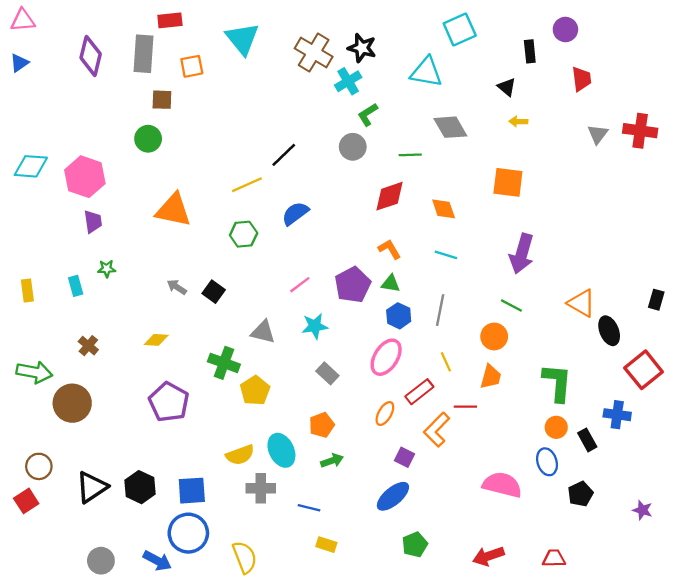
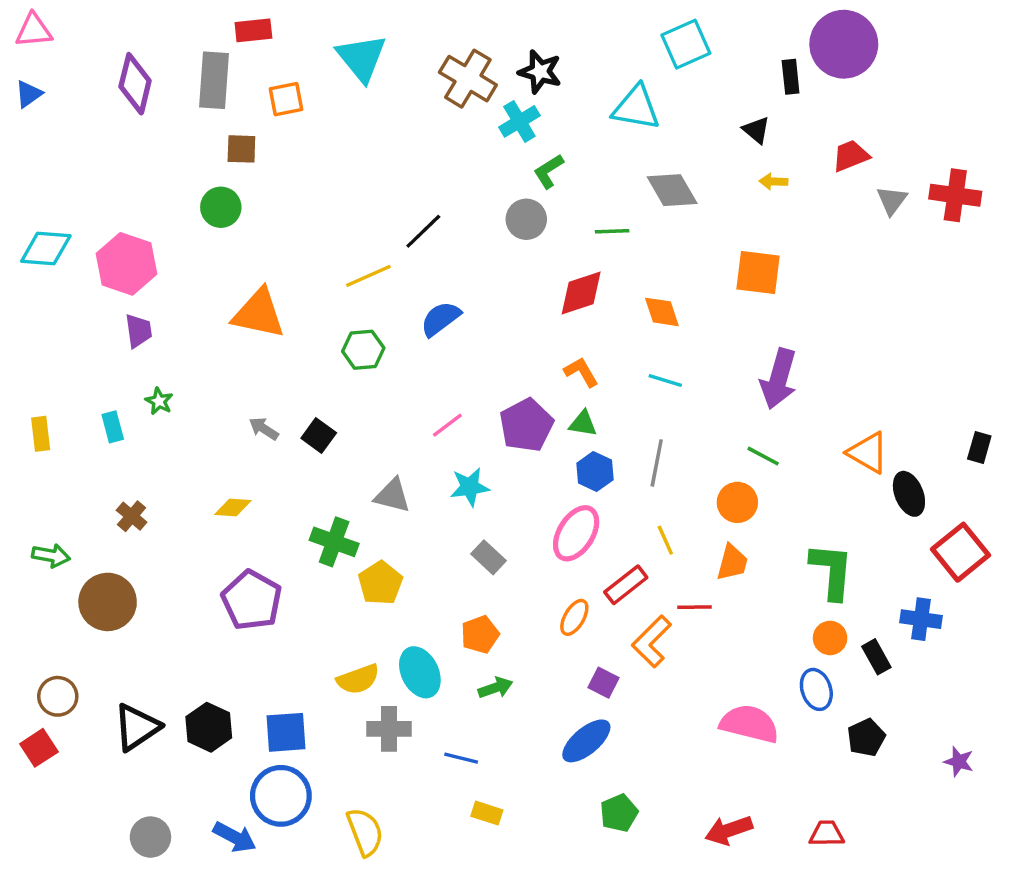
purple circle: (565, 30) -> (844, 44), size x1.8
red trapezoid: (582, 79) -> (851, 156), moved, turned -105
green star: (107, 269) -> (159, 401), turned 30
green arrow: (34, 372) -> (51, 556), size x0.7

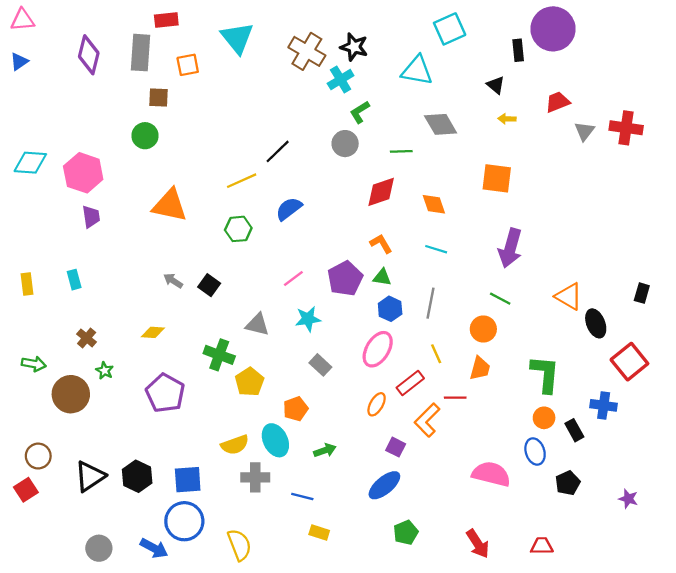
green star: (159, 401) -> (105, 371), moved
orange pentagon: (480, 635) -> (296, 409), moved
red arrow: (729, 830) -> (478, 544), turned -104

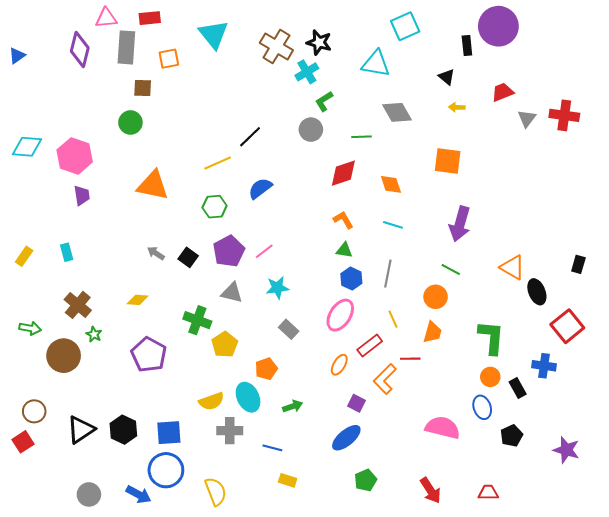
pink triangle: (22, 20) -> (106, 18), moved
purple pentagon: (345, 278) -> (229, 251), moved
yellow rectangle: (27, 284) -> (24, 256), turned 42
brown cross: (87, 338) -> (78, 305), size x1.5
purple star: (628, 499) -> (566, 450), size x1.5

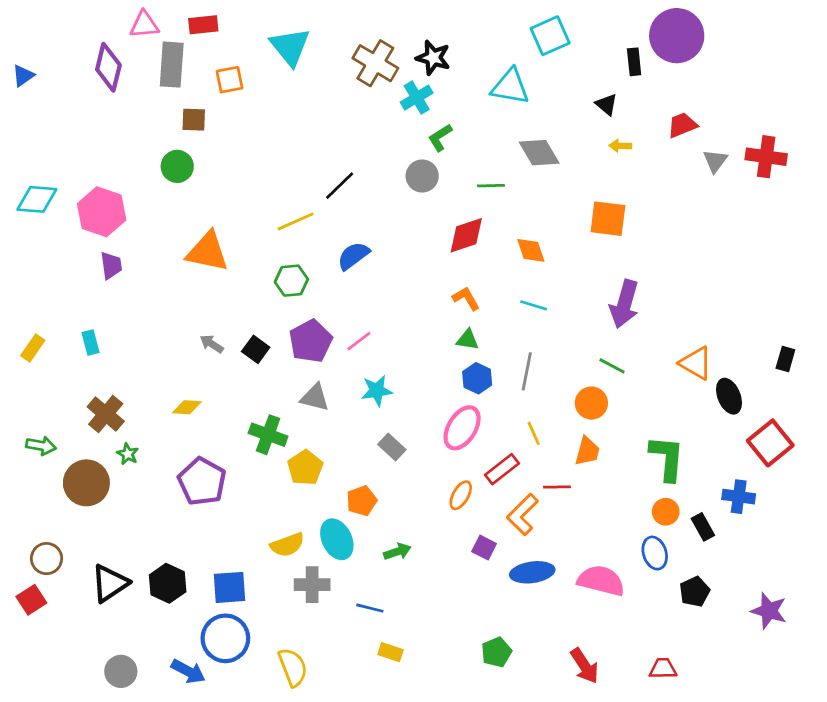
blue ellipse: (346, 438) -> (532, 572), moved, turned 32

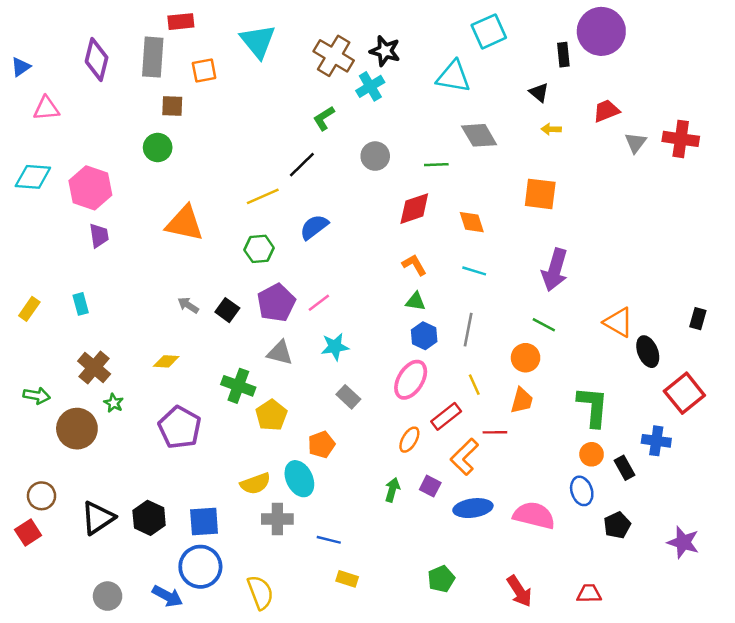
pink triangle: (144, 25) -> (46, 108), moved
green L-shape: (440, 137) -> (324, 118), moved
green arrow: (397, 552) -> (392, 490), moved, turned -55

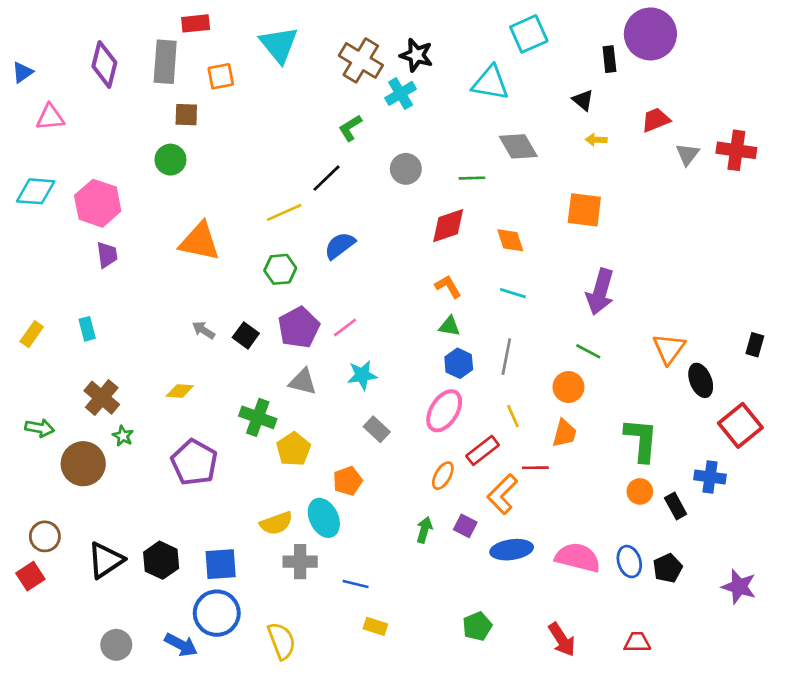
orange triangle: (618, 322) -> (669, 349), turned 36
blue ellipse: (582, 491) -> (629, 562), moved

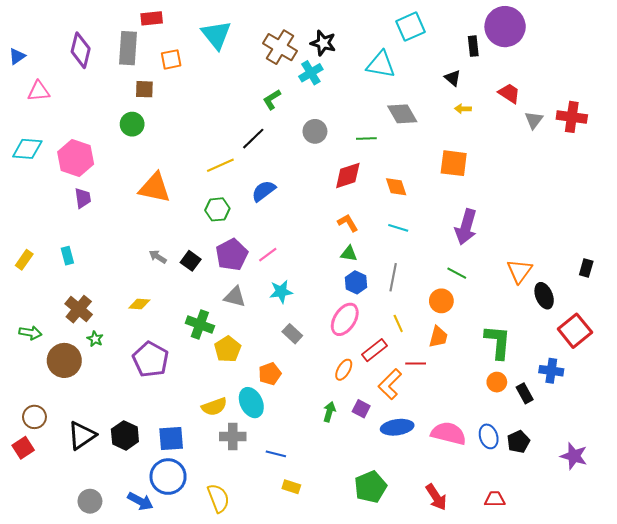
red trapezoid: (656, 120) -> (509, 93), turned 55
green pentagon: (477, 626) -> (370, 487), size x1.4

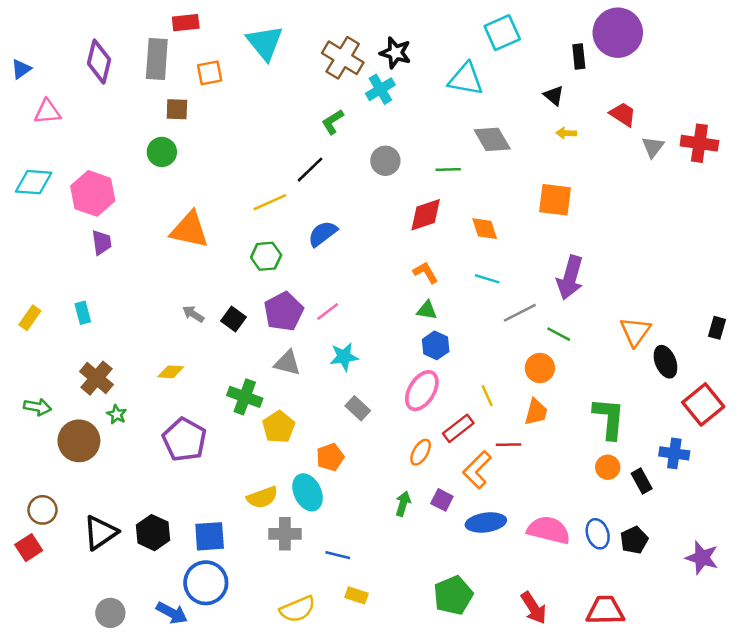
gray line: (393, 277) -> (520, 313), moved, turned 52
yellow semicircle: (218, 498) -> (297, 609), moved, turned 88
red trapezoid: (495, 499) -> (605, 610), size x1.5

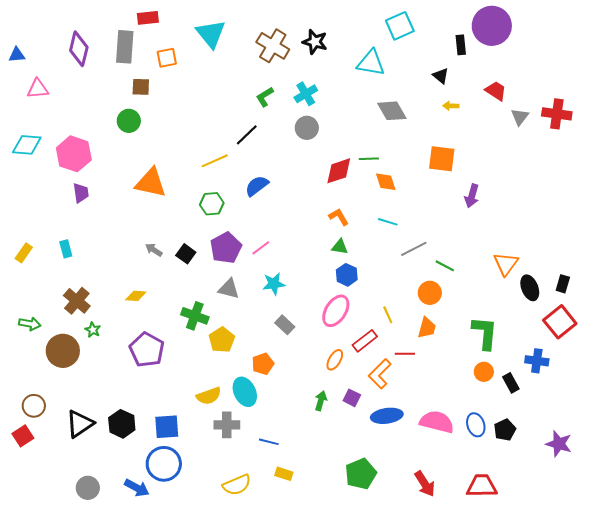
blue triangle: (21, 69) -> (17, 55), turned 30
cyan cross: (380, 89) -> (306, 94), moved
green line: (448, 170) -> (369, 159), moved
purple arrow: (570, 278) -> (472, 196), moved, size x0.7
black rectangle: (717, 328) -> (563, 284), moved

